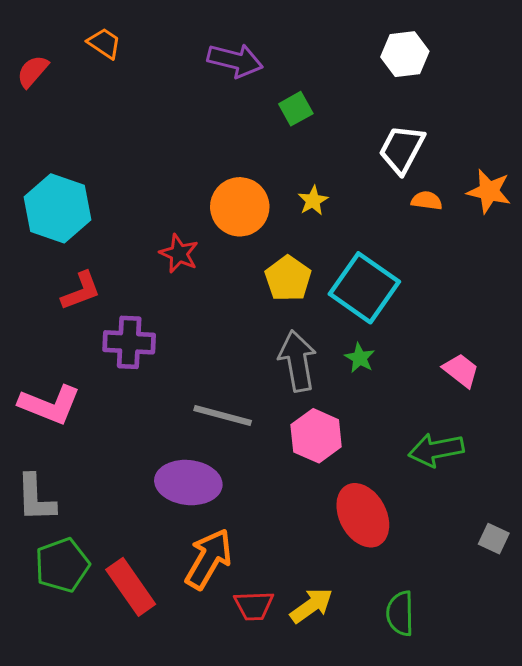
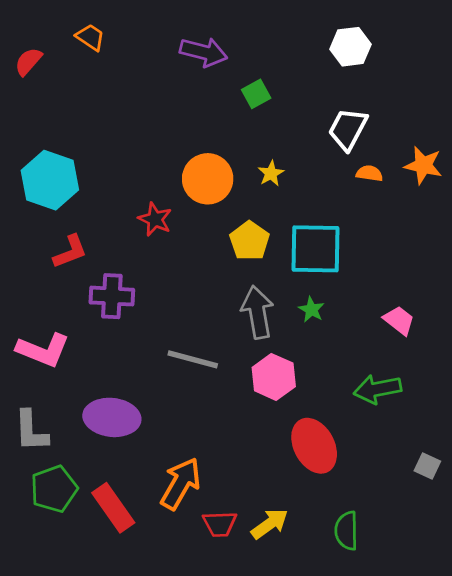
cyan square: (364, 288) -> (315, 249), turned -34
purple ellipse: (188, 483) -> (112, 417), moved

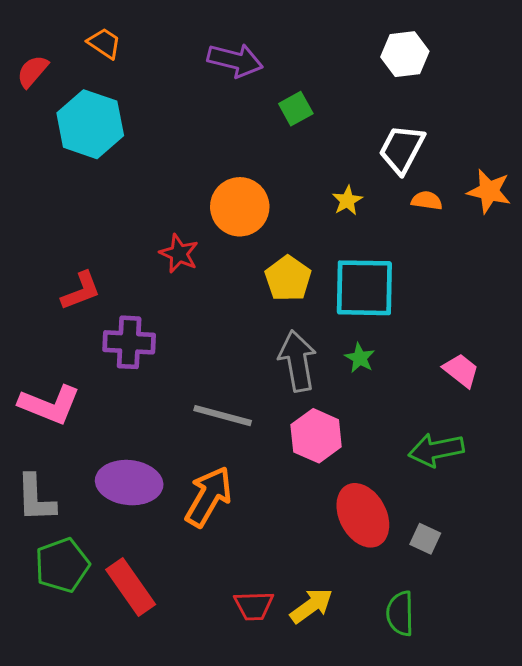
yellow star: (271, 173) -> (347, 201), moved
cyan hexagon: (50, 180) -> (90, 124), moved
gray square: (427, 466) -> (425, 539), moved
orange arrow: (181, 483) -> (209, 497), moved

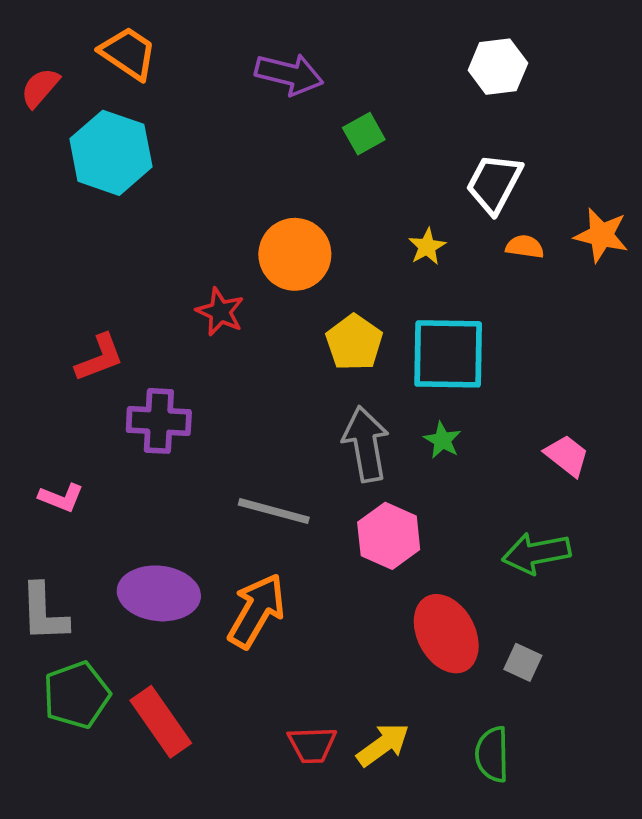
orange trapezoid: (104, 43) -> (128, 53), size x1.4
pink L-shape: (50, 405) -> (61, 498), size x0.6

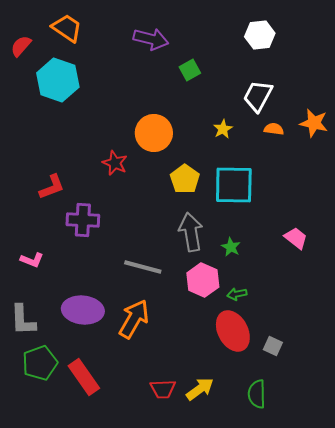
green star: (442, 440) -> (231, 247), moved
green arrow: (536, 553) -> (237, 294), moved, size x0.6

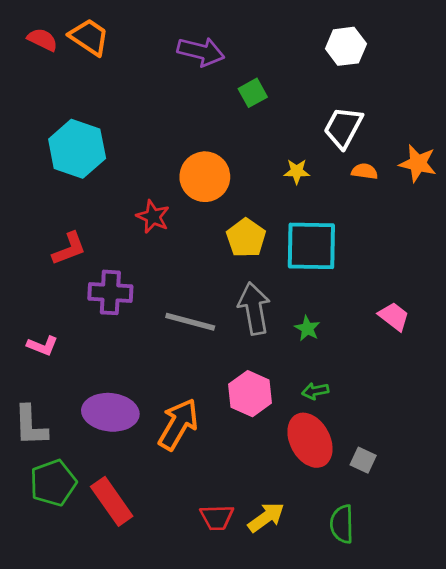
red semicircle: (21, 46) -> (42, 40), moved, turned 75
cyan hexagon: (58, 80) -> (77, 149), moved
yellow star: (223, 129) -> (297, 171), turned 30
gray line: (143, 267) -> (190, 322), moved
pink hexagon: (203, 280) -> (250, 394), moved

